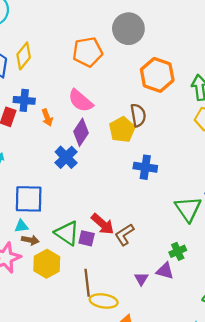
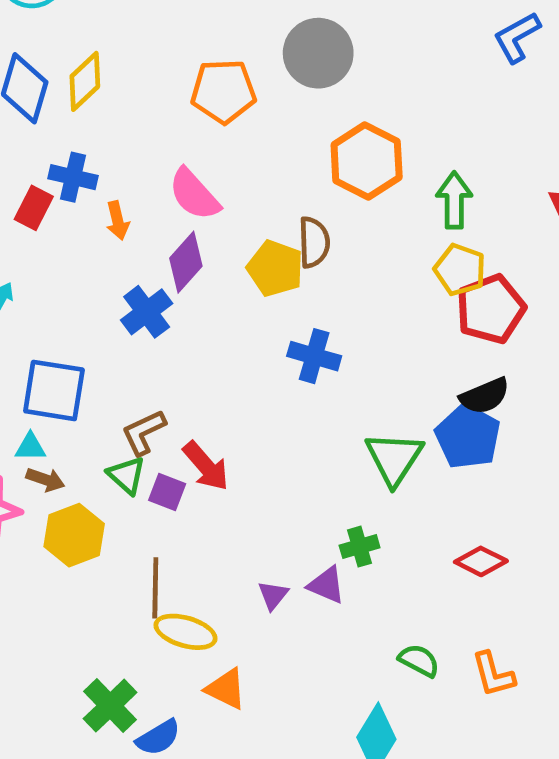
yellow pentagon: (122, 130) -> (275, 268), turned -30
green triangle: (67, 233) -> (127, 475), size x0.7
brown L-shape: (124, 235) -> (144, 432), moved

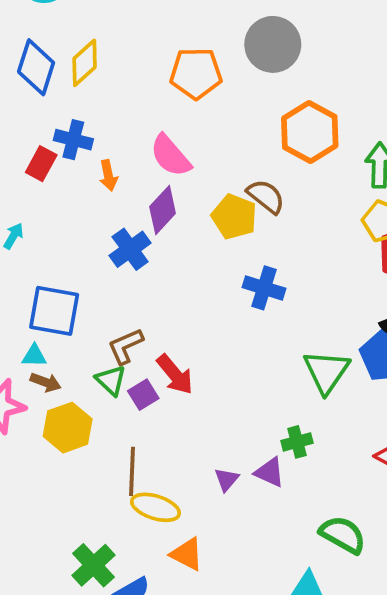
brown semicircle: (314, 242) -> (266, 196), turned -51
purple square: (167, 492) -> (143, 395), turned 36
green semicircle: (419, 661) -> (343, 535), size x1.4

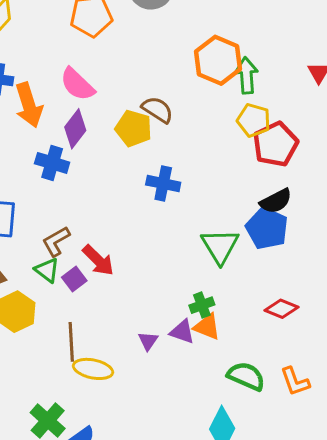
orange hexagon: (310, 132) -> (218, 60), moved
orange arrow: (108, 175) -> (29, 105), size x1.8
blue cross: (130, 249) -> (52, 163), turned -32
orange triangle: (187, 554) -> (207, 327), moved

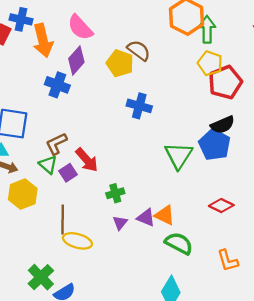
green cross: (202, 305) -> (115, 193), moved
green semicircle: (246, 376) -> (179, 243), moved

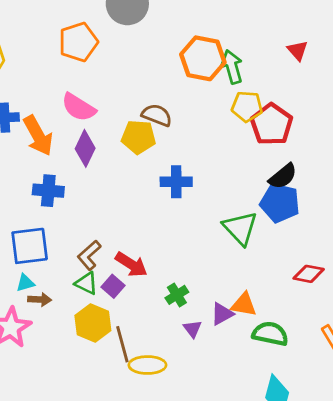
blue cross: (57, 85) -> (48, 191), moved
yellow hexagon: (23, 194) -> (93, 323), moved
purple triangle: (146, 218) -> (222, 314), turned -36

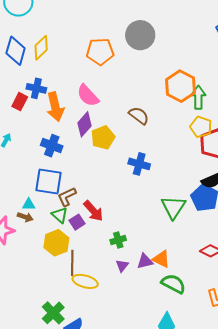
yellow pentagon: (139, 137) -> (103, 138), moved, turned 30
blue square: (30, 246) -> (49, 181), moved
cyan triangle: (25, 283) -> (29, 204), moved

